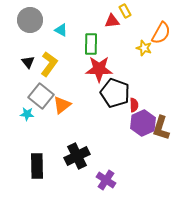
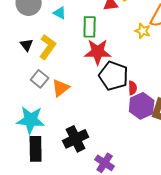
gray square: (41, 96) -> (40, 79), size x0.7
cyan star: (27, 114) -> (31, 120), moved, size x2.0

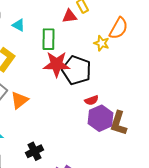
black pentagon: (114, 76) -> (76, 70), moved
red semicircle: (133, 88) -> (92, 100), turned 72
black cross: (76, 139) -> (34, 151), size x0.7

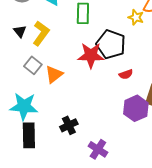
red star: (56, 64) -> (91, 55), moved
purple hexagon: (100, 118) -> (136, 108), moved

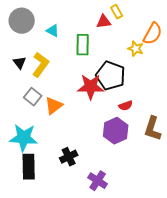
purple hexagon: (136, 108) -> (116, 131), moved

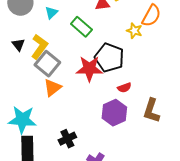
cyan triangle: (53, 31) -> (51, 13), turned 48
green rectangle: (83, 45) -> (81, 27), turned -50
gray square: (33, 97) -> (47, 64), moved, size x1.4

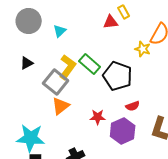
green rectangle: (81, 27) -> (90, 64), moved
black triangle: (18, 45) -> (27, 63), turned 40
yellow L-shape: (39, 47) -> (68, 67), moved
red star: (89, 69) -> (98, 117), moved, size x0.6

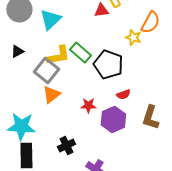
cyan triangle: (60, 31) -> (50, 19), size x1.6
yellow L-shape: (68, 67) -> (58, 55), turned 45

